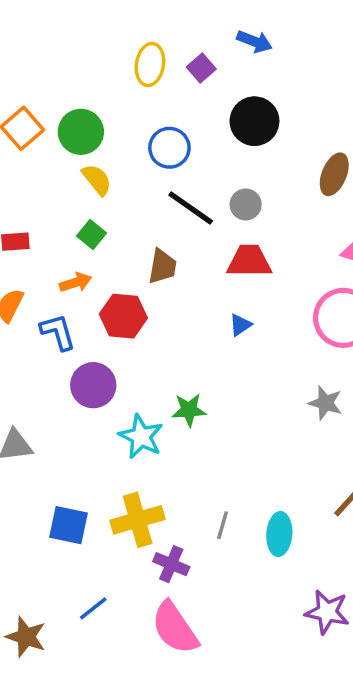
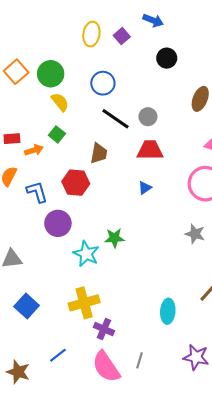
black circle: (254, 121) -> (167, 58), moved, size x0.7
orange arrow: (76, 282) -> (34, 150), moved
blue square: (68, 525) -> (27, 306), moved, turned 30
gray line: (223, 525) -> (140, 360), moved

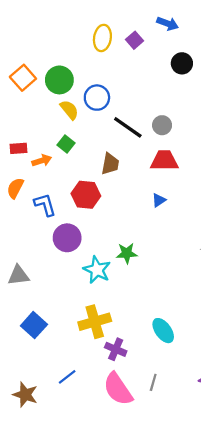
blue circle: (103, 83) -> (97, 98), moved
cyan ellipse: (168, 311) -> (163, 331), moved, turned -40

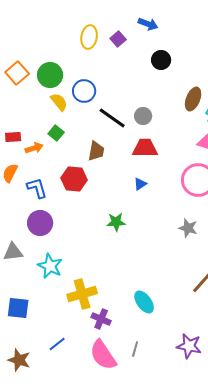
purple circle: (67, 238) -> (40, 223), moved
green star: (127, 253) -> (116, 222), moved
cyan star: (97, 270) -> (50, 266), moved
blue square: (34, 325) -> (18, 308), moved, turned -35

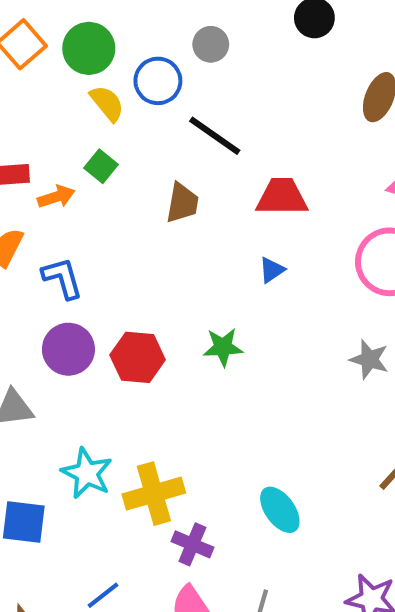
gray circle: (143, 116) -> (211, 44), moved
red hexagon: (74, 179) -> (138, 357), moved
cyan star: (50, 266) -> (87, 473), moved

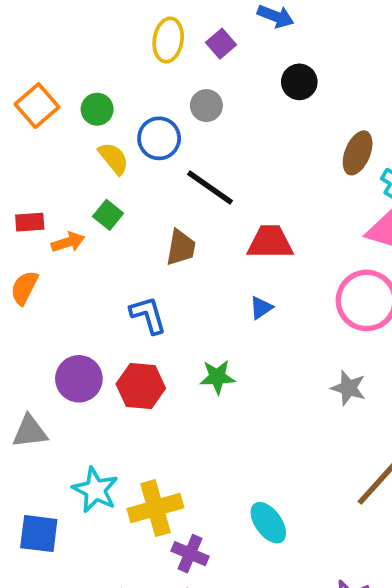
green circle: (89, 48) -> (97, 109), size x0.7
blue L-shape: (62, 278) -> (148, 315), moved

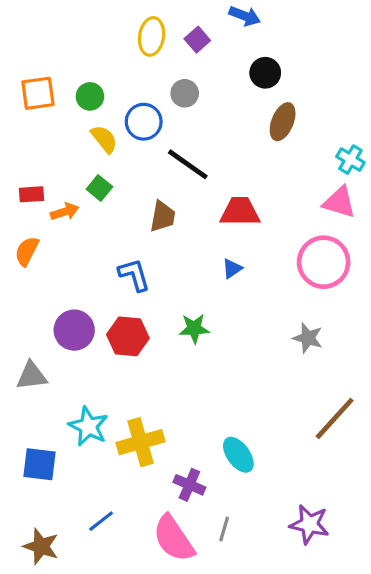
orange square: (37, 106) -> (38, 93), turned 33
brown ellipse: (358, 153) -> (283, 122), moved
purple cross: (190, 554) -> (189, 485), moved

